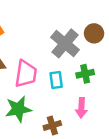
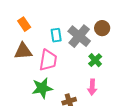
green cross: (85, 74) -> (95, 60), turned -32
cyan rectangle: (56, 80) -> (56, 35), moved

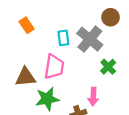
brown circle: (102, 28) -> (111, 17), moved
brown triangle: (23, 51) -> (25, 77), moved
pink arrow: (92, 87) -> (93, 97), moved

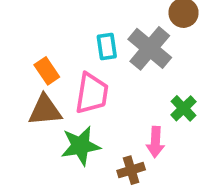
orange rectangle: (27, 25) -> (47, 71), moved
green cross: (108, 67) -> (184, 108), moved

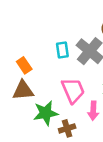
pink trapezoid: (92, 93) -> (73, 90), moved, turned -32
brown cross: (131, 170) -> (67, 128), moved

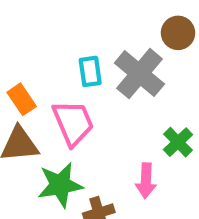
pink trapezoid: (73, 90) -> (73, 123), moved

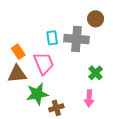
gray cross: (139, 74) -> (76, 39), turned -35
pink arrow: (146, 181) -> (89, 98), moved

